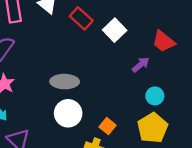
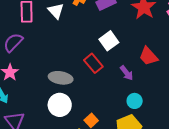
red rectangle: (81, 18) -> (93, 63), moved
purple arrow: (141, 65) -> (127, 73), turned 84

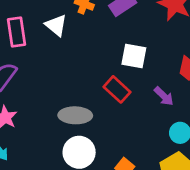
white square: (109, 41) -> (134, 56), turned -36

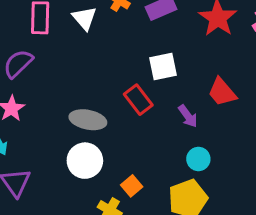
white square: (134, 56) -> (163, 67), turned -32

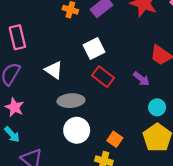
white triangle: (85, 18) -> (54, 70), moved
white square: (163, 67) -> (94, 48), moved

